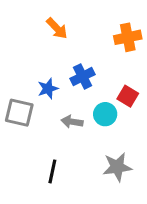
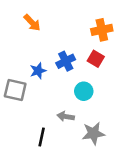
orange arrow: (57, 28) -> (32, 23), moved
red square: (128, 96) -> (96, 59), moved
gray arrow: (72, 122) -> (66, 116), moved

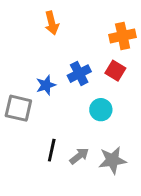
orange arrow: (32, 23) -> (52, 23), moved, turned 30
gray arrow: (66, 116) -> (79, 156), moved, turned 133
black line: (42, 137) -> (52, 150), moved

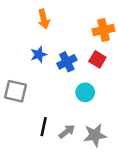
blue star: (46, 85) -> (39, 54), moved

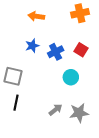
orange arrow: (44, 19) -> (36, 16), turned 112
orange cross: (104, 30) -> (80, 13), moved
black line: (44, 127) -> (16, 103), moved

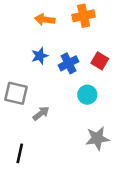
orange cross: (80, 13) -> (84, 16), moved
black line: (16, 103) -> (20, 153), moved
gray arrow: (56, 110) -> (41, 113), moved

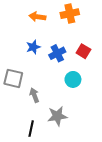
gray arrow: (41, 113) -> (34, 95), turned -72
gray star: (97, 138) -> (57, 116), moved
black line: (20, 153) -> (31, 129), moved

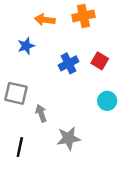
blue star: (33, 47) -> (26, 46), moved
cyan circle: (73, 79) -> (107, 101), moved
black line: (31, 129) -> (20, 147), moved

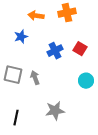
gray arrow: (41, 113) -> (35, 78), moved

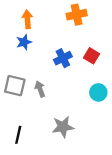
orange arrow: (36, 16) -> (27, 19), moved, turned 77

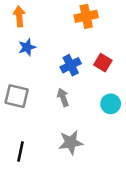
orange arrow: (27, 19) -> (19, 16), moved
gray arrow: (40, 89) -> (63, 97), moved

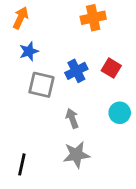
orange arrow: (19, 16) -> (21, 18), turned 30
gray square: (17, 96) -> (41, 85), moved
gray arrow: (63, 97) -> (72, 118), moved

